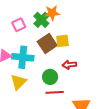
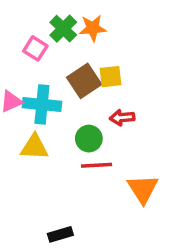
green cross: (41, 20) -> (63, 29), moved
pink square: (19, 25) -> (35, 48), turned -32
yellow triangle: (18, 82) -> (34, 147), turned 48

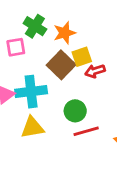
orange star: (93, 28) -> (65, 33), moved
pink square: (35, 48) -> (16, 47), turned -30
red arrow: (122, 118) -> (95, 71), moved

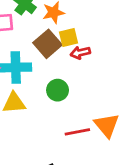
red line: (86, 131) -> (77, 132), moved

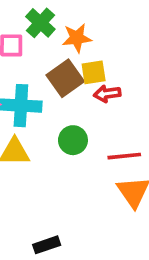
red line: (77, 132) -> (124, 156), moved

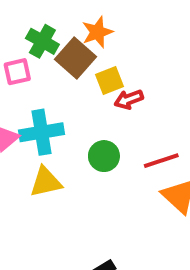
orange star: (77, 38) -> (97, 32), moved
brown square: (65, 78) -> (75, 58), moved

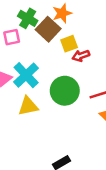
cyan cross: (41, 132) -> (26, 75), turned -35
green circle: (104, 156) -> (65, 91), size x1.5

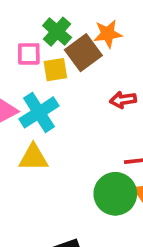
yellow square: (69, 44) -> (55, 70), moved
green circle: (65, 91) -> (115, 194), moved

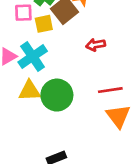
green circle: (115, 194) -> (57, 95), moved

